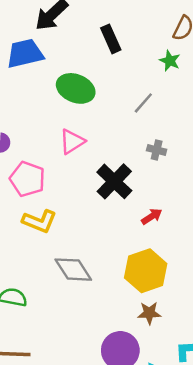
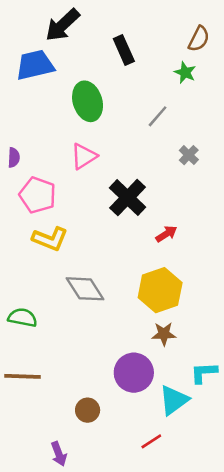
green ellipse: (76, 88) -> (88, 101), turned 51
gray cross: (157, 150) -> (189, 155), moved, turned 30

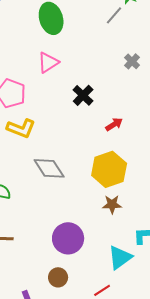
gray line: (158, 116) -> (114, 15), moved
black cross: (128, 198) -> (83, 95), size x0.7
purple circle: (134, 373) -> (68, 238), moved
brown circle: (88, 410) -> (58, 277), moved

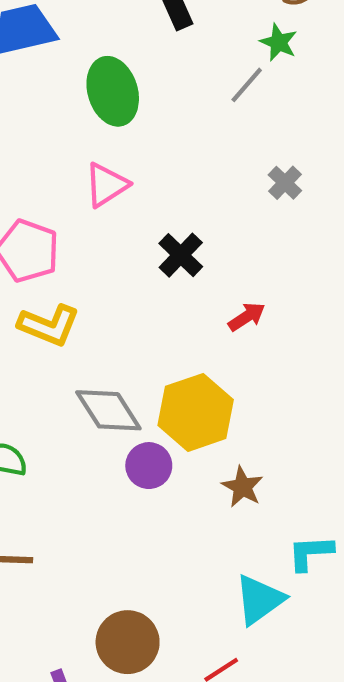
yellow hexagon: (109, 169) -> (196, 412), moved
brown star: (112, 204) -> (242, 487), turned 30
purple circle: (68, 238) -> (149, 466), moved, size x0.7
brown circle: (58, 277) -> (128, 642), size x1.5

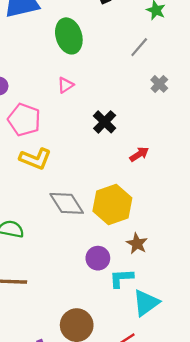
gray line: (247, 85) -> (139, 47), moved
pink triangle: (106, 185) -> (65, 85), size x0.7
purple circle: (149, 466) -> (98, 258), moved
cyan L-shape: (310, 553) -> (121, 278), moved

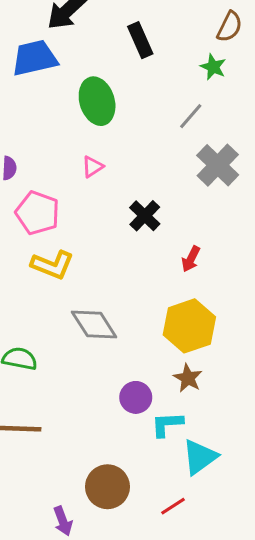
gray cross: (159, 84) -> (218, 165), size x1.8
red arrow: (139, 154) -> (191, 259), turned 150
yellow hexagon: (112, 205) -> (189, 326), moved

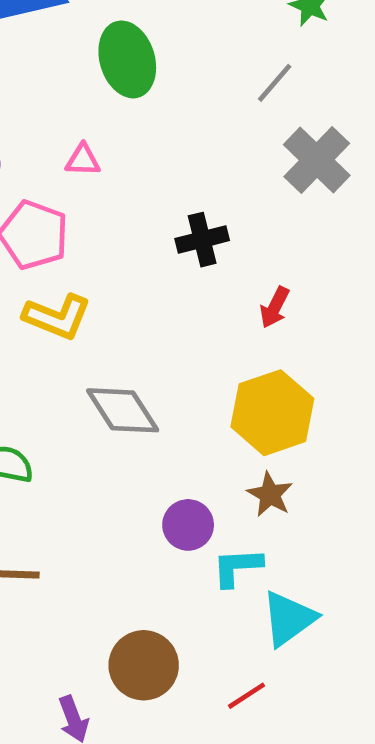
pink triangle: (93, 167) -> (83, 160), moved, turned 35
black cross: (145, 216) -> (202, 240), turned 32

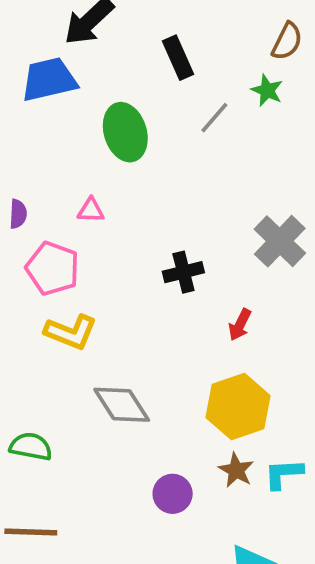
gray line: (275, 83) -> (214, 118), moved
gray cross: (317, 160) -> (280, 241), moved
cyan L-shape: (237, 567) -> (283, 474), moved

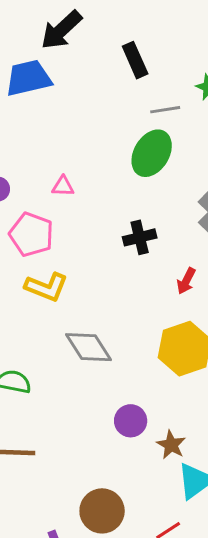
gray line: (214, 118) -> (165, 110), turned 40
green ellipse: (125, 132) -> (152, 153), moved, turned 48
brown star: (236, 470) -> (171, 445), moved

